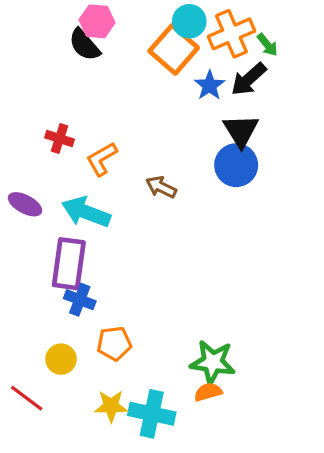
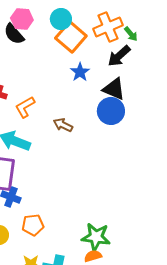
cyan circle: (189, 21) -> (61, 19), moved
blue star: (210, 85) -> (80, 72), moved
black triangle: (241, 131) -> (114, 89), turned -35

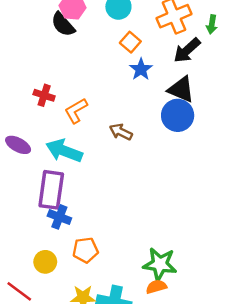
green arrow: (131, 34) -> (212, 24), moved, turned 49
orange square: (71, 37) -> (130, 42), moved, size x0.6

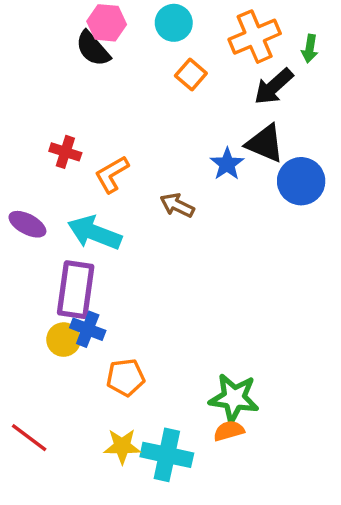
blue star: (141, 69) -> (227, 164), moved
blue circle: (178, 115) -> (301, 181), moved
yellow circle: (45, 262) -> (64, 340), moved

